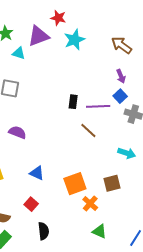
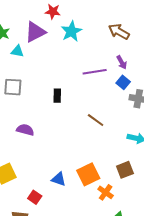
black rectangle: (73, 102) -> (57, 96), moved
purple line: (98, 106) -> (95, 72), moved
blue triangle: (37, 173) -> (59, 179), moved
red square: (31, 204) -> (35, 197), moved

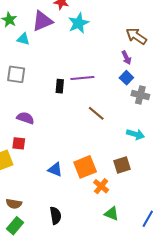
brown arrow: (119, 32) -> (136, 36), moved
purple line: (95, 72) -> (82, 78), moved
red square: (35, 197) -> (19, 143), moved, turned -32

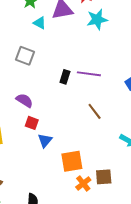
red square: (19, 143) -> (32, 123), moved
brown square: (122, 165) -> (104, 177), moved
blue triangle: (55, 170) -> (45, 140), moved, turned 35

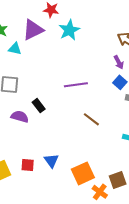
black rectangle: (65, 77) -> (39, 106), moved, turned -40
purple semicircle: (24, 100) -> (20, 117), moved
red square: (32, 123) -> (28, 165), moved

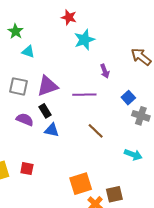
purple triangle: (33, 30) -> (47, 86), moved
purple arrow: (119, 62) -> (105, 71), moved
blue triangle: (51, 161) -> (52, 130), moved, turned -49

